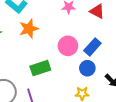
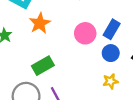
green rectangle: (40, 68) -> (43, 66), moved

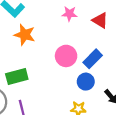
orange star: (40, 23) -> (25, 35), turned 30

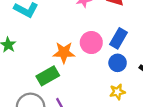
orange star: (25, 35) -> (64, 53), moved

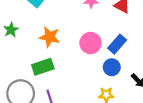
orange star: (64, 53) -> (50, 37), moved

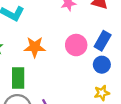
green rectangle: (43, 67) -> (18, 78), moved, turned -60

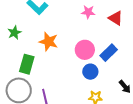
blue circle: (102, 65) -> (90, 72), moved

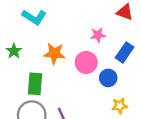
pink star: (88, 12) -> (98, 35), moved
pink circle: (85, 50) -> (86, 62), moved

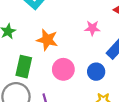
pink circle: (86, 62) -> (63, 69), moved

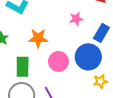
blue circle: (96, 72) -> (88, 57), size x1.6

